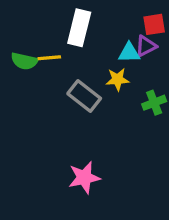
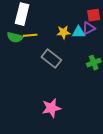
white rectangle: (79, 28) -> (22, 14), moved
yellow star: (117, 79) -> (63, 32), moved

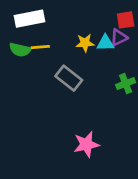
white rectangle: (22, 14) -> (30, 19), turned 65
pink star: (51, 108) -> (86, 144), moved

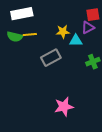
cyan triangle: (105, 43) -> (76, 41), moved
gray rectangle: (69, 78) -> (51, 58), turned -66

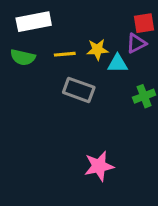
yellow line: (30, 35) -> (65, 54), moved
gray rectangle: (51, 58) -> (79, 90), turned 48

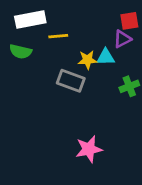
yellow star: (97, 50) -> (87, 60), moved
yellow line: (65, 54) -> (58, 36), moved

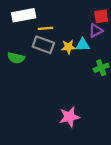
green semicircle: (21, 52) -> (16, 58), moved
gray rectangle: (71, 81) -> (43, 45), moved

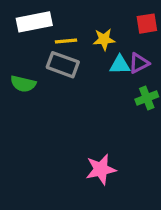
purple triangle: (96, 31) -> (139, 63), moved
yellow star: (68, 47) -> (104, 39), moved

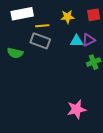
yellow star: (104, 39) -> (67, 17), moved
pink star: (101, 169) -> (76, 109), moved

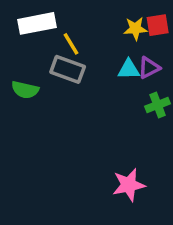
yellow star: (67, 17) -> (135, 29), moved
yellow line: (42, 26) -> (71, 44), turned 64

